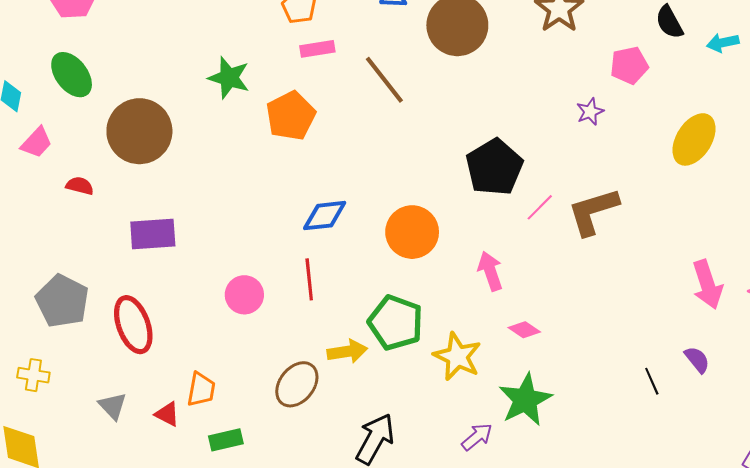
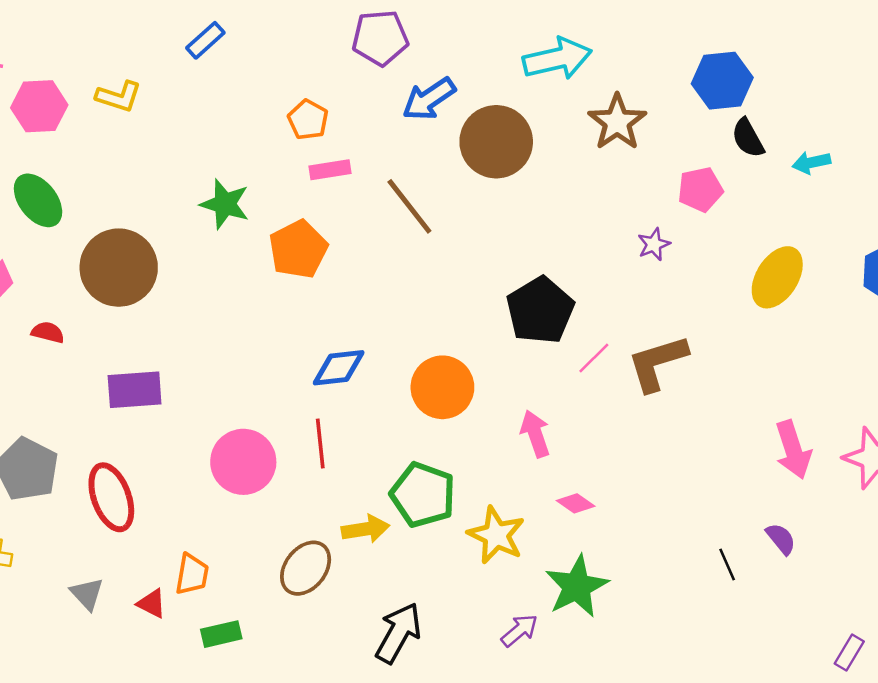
pink circle: (244, 295) -> (243, 462), size x1.4

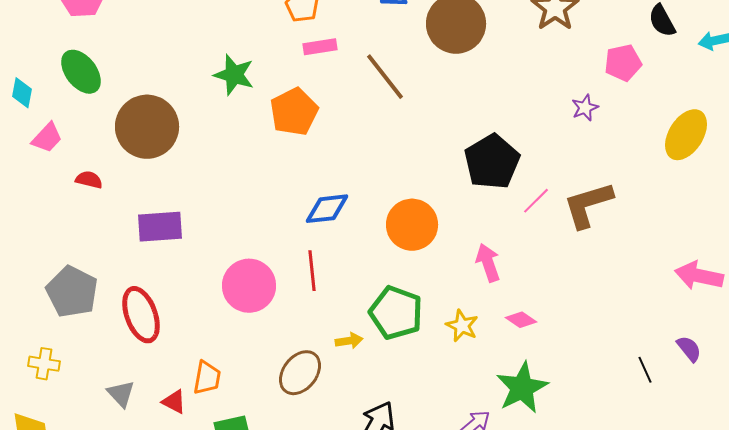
pink arrow: (793, 450) -> (699, 276), turned 120
yellow arrow: (365, 529) -> (349, 341), size x0.7
yellow star: (496, 535) -> (462, 326), moved, size x0.7

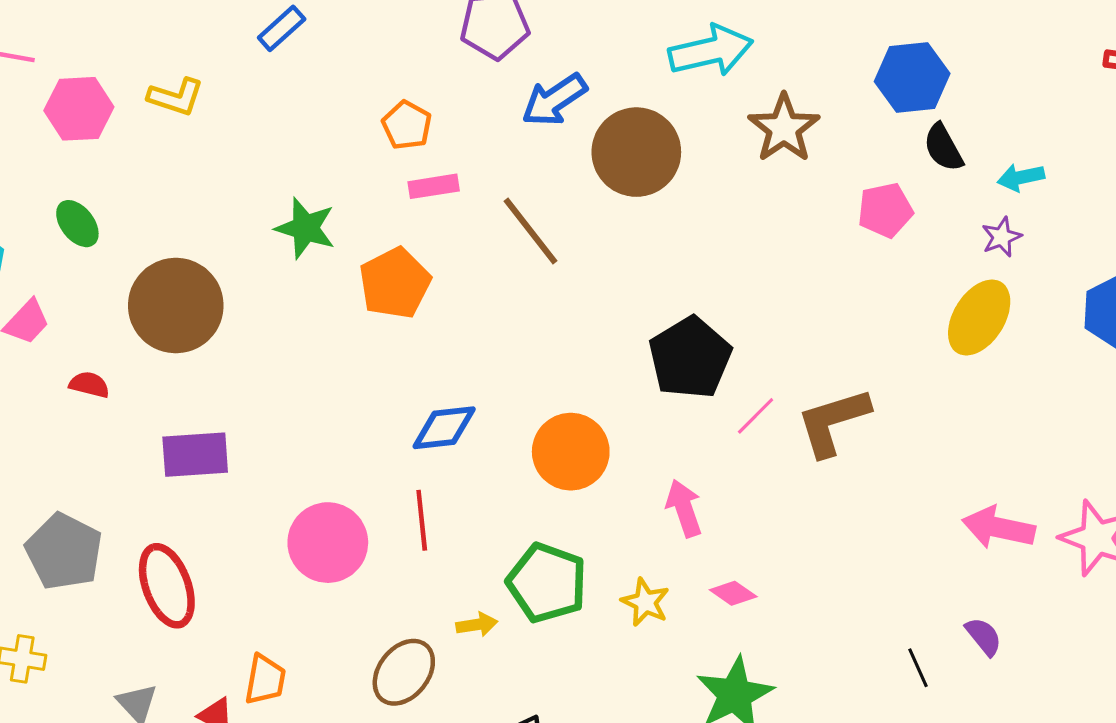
green ellipse: (81, 72) -> (77, 224), size x0.7
purple star: (585, 108) -> (1001, 237), moved

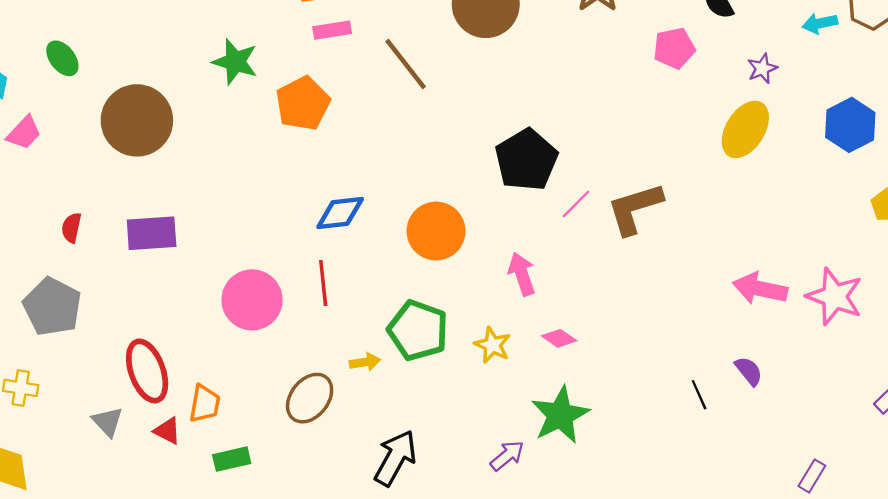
cyan arrow: (1021, 177) -> (820, 23), moved
red semicircle: (89, 385) -> (71, 228), moved, turned -92
red ellipse: (167, 586) -> (147, 371), moved

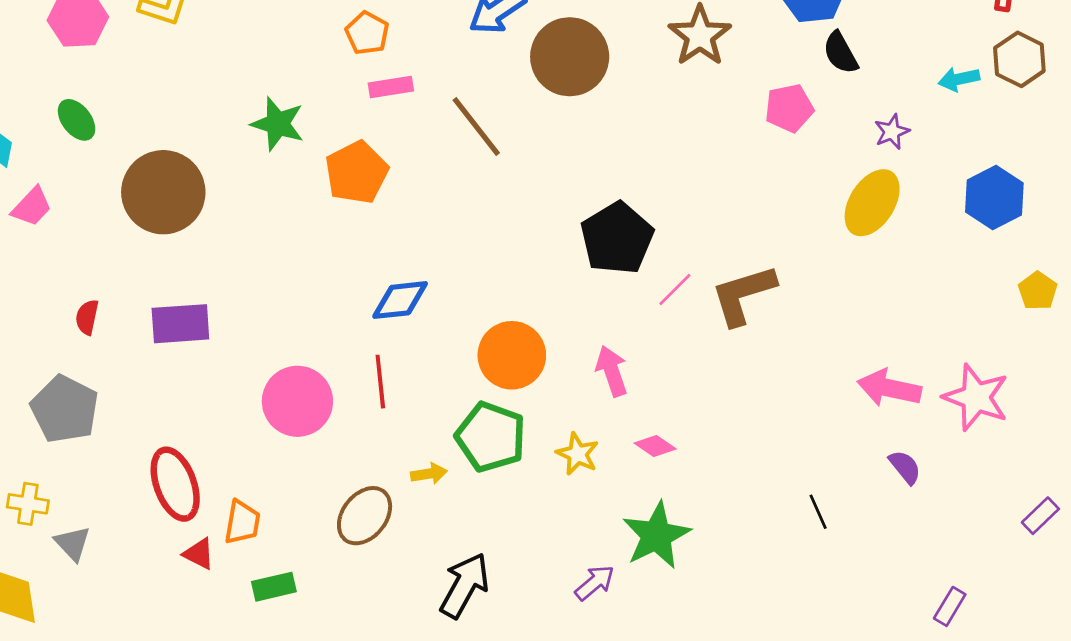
orange circle: (436, 231) -> (512, 355), moved
purple semicircle: (749, 371) -> (905, 467), moved
gray triangle: (108, 422) -> (73, 543), moved

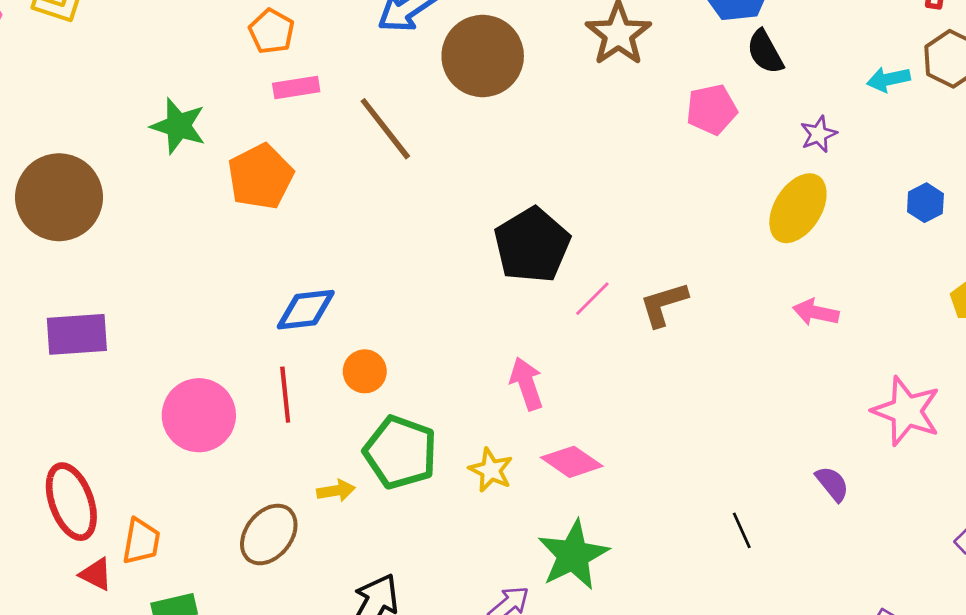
blue hexagon: (994, 197) -> (925, 203), size x0.6
brown L-shape: (743, 295) -> (664, 304), size x0.7
orange circle: (512, 355) -> (365, 371), moved, size x0.6
pink arrow: (889, 388) -> (816, 312), moved, size x0.7
pink diamond: (655, 446) -> (572, 462), size x1.4

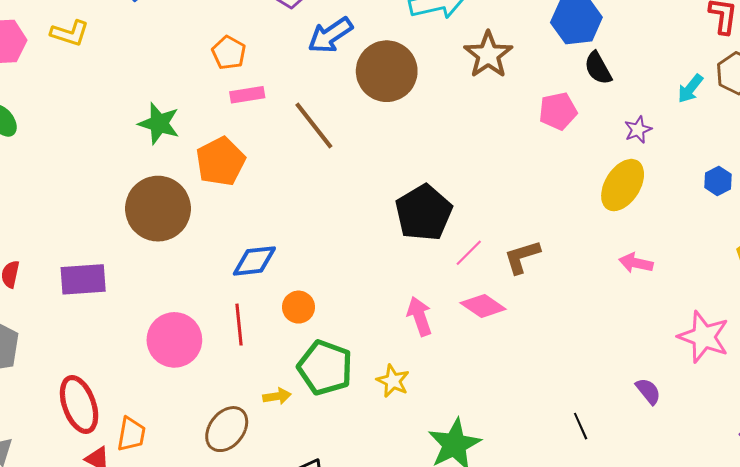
cyan arrow: (888, 79) -> (690, 89), turned -40
brown circle: (59, 197) -> (158, 209), moved
pink diamond: (572, 462) -> (483, 306), moved

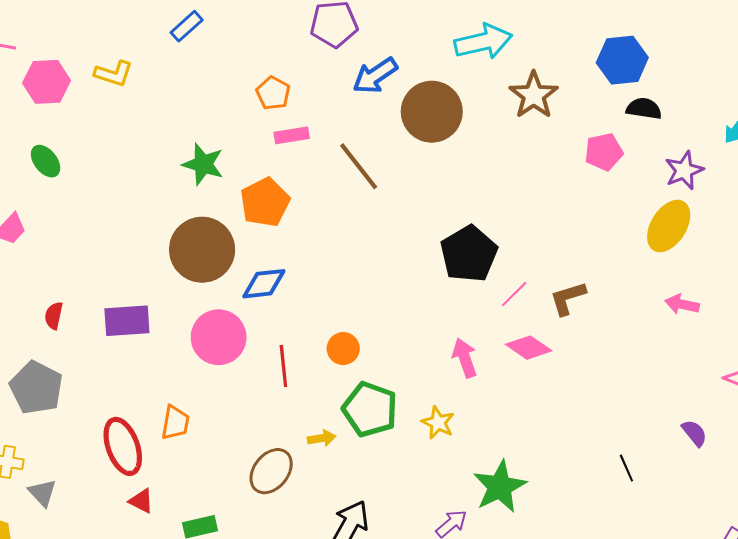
black semicircle: (598, 68) -> (644, 109), turned 128
purple star: (638, 130) -> (684, 170), size x1.4
blue diamond: (254, 261) -> (264, 284), moved
pink circle: (174, 340) -> (219, 337), moved
orange trapezoid: (131, 434) -> (175, 423), moved

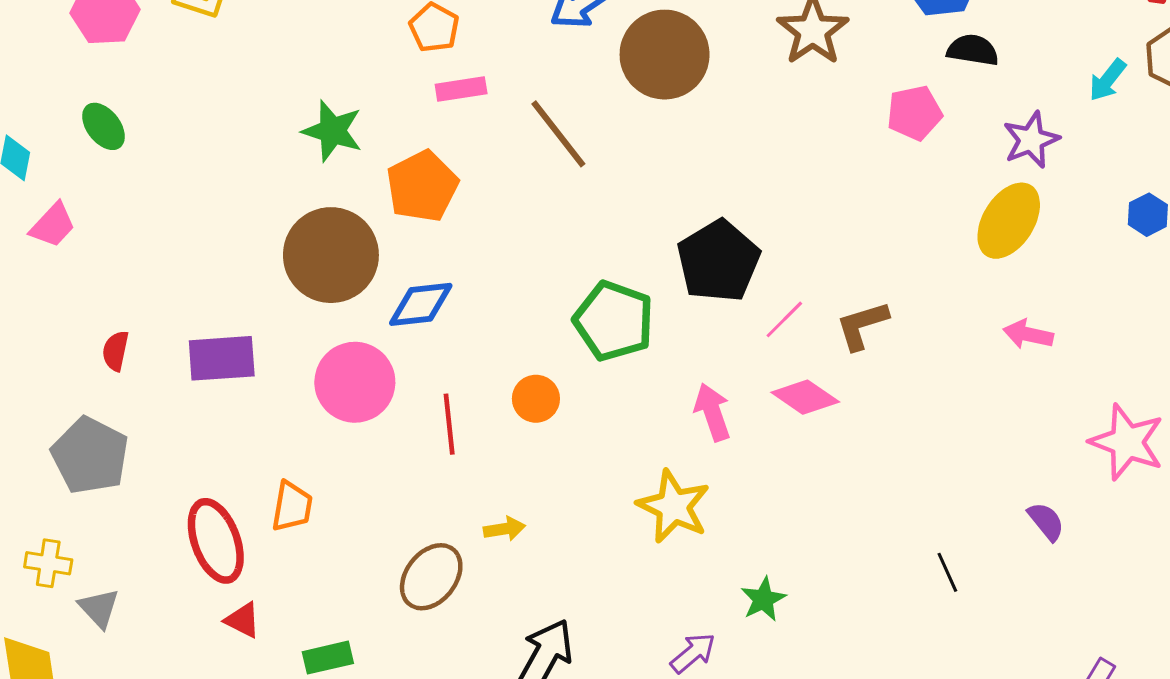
green pentagon: (370, 409) -> (614, 321), moved
yellow star: (438, 423) -> (674, 506), size x1.5
green star: (500, 487) -> (763, 599), size x0.6

